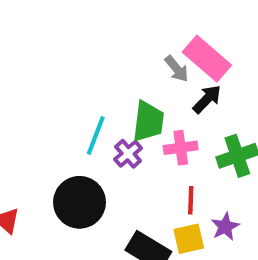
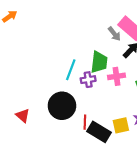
purple cross: (128, 154) -> (88, 80), turned 32
red line: (191, 200) -> (85, 122), moved

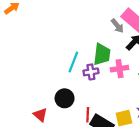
black circle: (62, 106) -> (65, 98), size x0.7
red triangle: (23, 116) -> (40, 115), moved

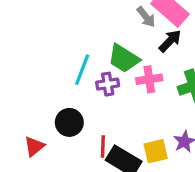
green trapezoid: (102, 54) -> (124, 58), turned 115
red triangle: (40, 115) -> (34, 146), turned 40

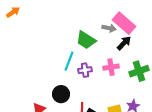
gray arrow: (146, 17) -> (109, 28), turned -40
green trapezoid: (124, 58) -> (86, 40), moved

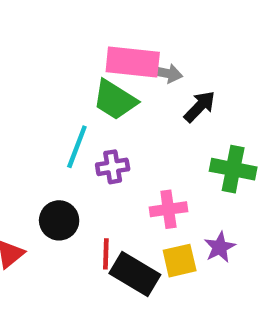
pink rectangle: (124, 23) -> (133, 62), moved, turned -35
pink cross: (111, 67) -> (168, 209), moved
green cross: (139, 71) -> (233, 169), turned 30

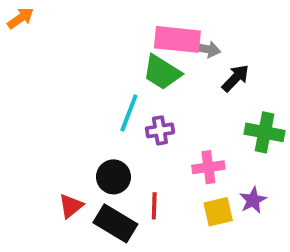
black rectangle: (135, 274) -> (115, 223), moved

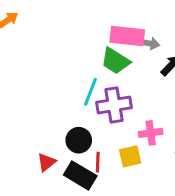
purple cross: (160, 130) -> (114, 105), size x1.6
red line: (154, 206) -> (98, 162), moved
yellow square: (218, 212) -> (130, 156), moved

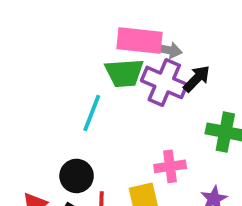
green trapezoid: (115, 61) -> (124, 73), turned -36
purple cross: (114, 105) -> (164, 82), moved, turned 32

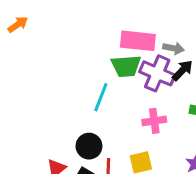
gray arrow: (168, 50) -> (174, 48), moved
pink cross: (170, 166) -> (154, 121), moved

